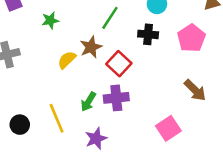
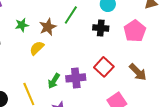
green star: (50, 20) -> (22, 25), moved
brown star: (91, 47) -> (48, 27), moved
red square: (119, 64) -> (104, 67), moved

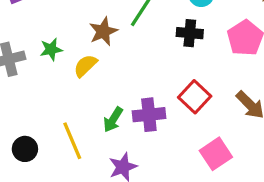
green star: (22, 25) -> (51, 49), moved

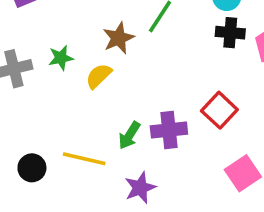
black cross: (190, 33) -> (230, 33), moved
yellow line: (72, 141) -> (84, 159), turned -54

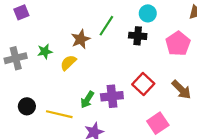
black cross: (230, 33) -> (138, 36), moved
black circle: (32, 168) -> (27, 106), moved

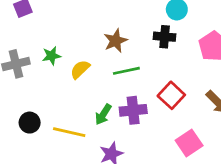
green line: (106, 26) -> (126, 71), moved, turned 45
brown star: (81, 39) -> (115, 41), moved

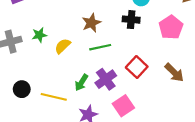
purple cross: (133, 110) -> (106, 79), turned -30
pink square: (189, 143) -> (123, 106), moved

